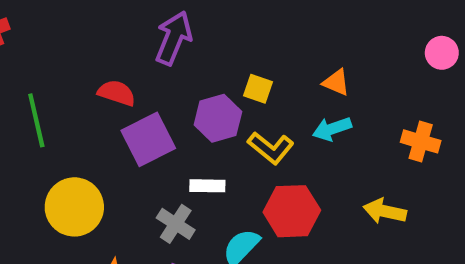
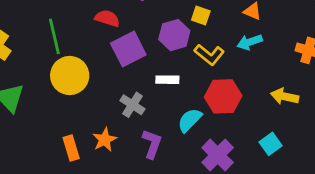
yellow circle: (74, 207) -> (70, 76), moved
gray cross: (176, 224) -> (132, 105), moved

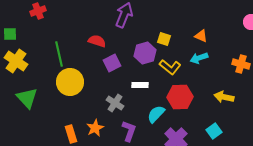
purple square: (128, 49) -> (112, 63), size x0.7

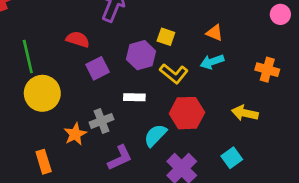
gray cross: (115, 103) -> (101, 121), turned 36
orange star: (95, 128) -> (75, 134), moved
purple L-shape: (129, 131) -> (120, 158), turned 45

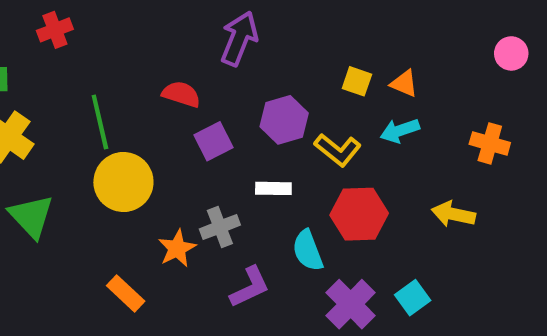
yellow square: (166, 37) -> (357, 81), moved
cyan semicircle: (155, 135) -> (308, 251), turned -65
cyan square: (232, 158) -> (413, 298), moved
orange rectangle: (44, 162) -> (126, 293), turned -30

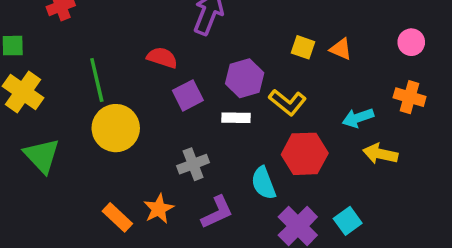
pink circle: (511, 53) -> (411, 42), moved
cyan arrow: (400, 131) -> (358, 118), moved
white rectangle: (273, 188) -> (236, 118), moved
orange star: (177, 248) -> (159, 209), moved

